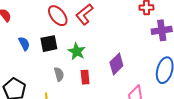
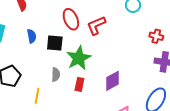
green star: (77, 51) -> (79, 58), size x1.4

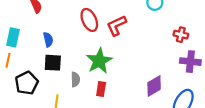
black square: (55, 43) -> (53, 63), moved
purple diamond: (112, 81) -> (154, 86), moved

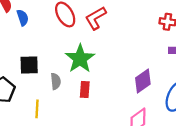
blue semicircle: (48, 40) -> (23, 18), moved

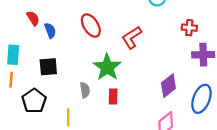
red L-shape: (96, 18) -> (132, 37), moved
black square: (29, 65) -> (48, 67), moved

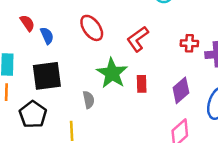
red cross: (189, 28) -> (189, 43), moved
black square: (48, 67) -> (47, 76), size x1.4
red rectangle: (113, 96) -> (142, 84), moved

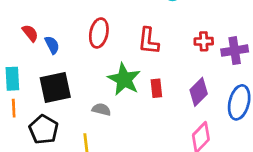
red ellipse: (92, 28) -> (99, 33), turned 52
red L-shape: (138, 39) -> (148, 41), turned -44
gray semicircle: (89, 100) -> (101, 109), turned -60

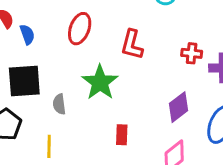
red rectangle: (156, 88) -> (122, 135), moved
gray semicircle: (101, 109) -> (59, 104), moved, turned -120

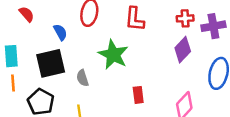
blue semicircle: (27, 34) -> (60, 32), moved
purple diamond: (178, 107) -> (183, 50), moved

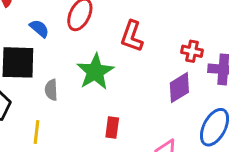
blue semicircle: (60, 32) -> (39, 28), turned -35

